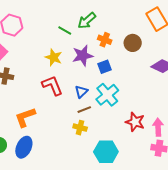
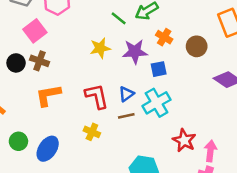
yellow star: (54, 57) -> (100, 48), turned 30
red L-shape: (52, 85) -> (97, 96), moved
orange L-shape: (25, 117) -> (48, 95), moved
yellow cross: (80, 128) -> (92, 132), moved

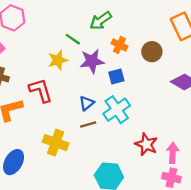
green line: (119, 18) -> (73, 39), moved
red L-shape: (97, 96) -> (41, 90), moved
yellow cross: (92, 132) -> (56, 143), size x1.5

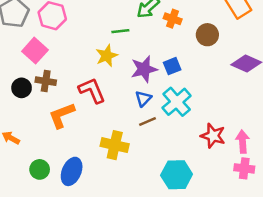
green line: (73, 39) -> (120, 31), turned -35
orange cross: (119, 45) -> (173, 19), moved
purple star: (92, 61) -> (144, 69), moved

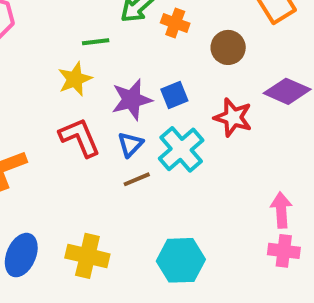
red L-shape: (92, 90) -> (80, 137), moved
red star: (213, 136) -> (233, 117), moved
yellow cross: (115, 145) -> (87, 256), moved

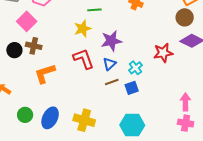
brown circle: (228, 47) -> (185, 17), moved
blue square: (174, 95) -> (132, 88), moved
red star: (233, 117) -> (163, 53), turned -30
cyan cross: (181, 149) -> (135, 68), size x0.6

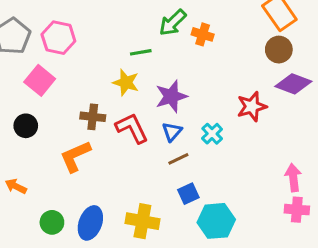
yellow star: (83, 29) -> (126, 82), turned -30
brown cross: (34, 46) -> (93, 117), moved
blue square: (132, 88) -> (188, 194), moved

